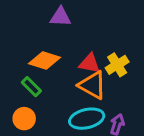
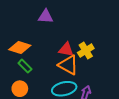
orange diamond: (44, 60) -> (20, 47), moved

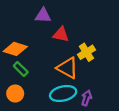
red triangle: (66, 50) -> (61, 34), moved

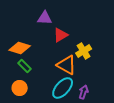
red triangle: (61, 34) -> (61, 35), turned -42
cyan ellipse: (63, 94) -> (63, 88), turned -35

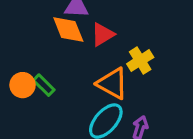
orange diamond: (20, 48) -> (68, 30), moved, turned 50
orange circle: (20, 88) -> (23, 85), moved

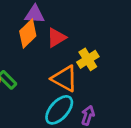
orange diamond: (68, 30) -> (28, 33), turned 68

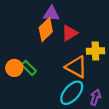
yellow cross: (88, 59) -> (95, 51), turned 30

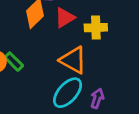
yellow cross: (95, 51) -> (96, 28), moved

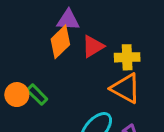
orange triangle: (73, 60) -> (126, 88), moved

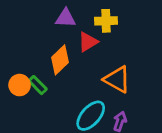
orange diamond: (60, 42) -> (60, 60), moved
yellow cross: (127, 57) -> (106, 21), moved

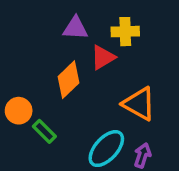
green rectangle: (38, 85) -> (44, 131), moved

